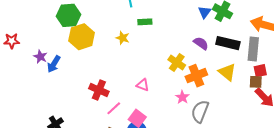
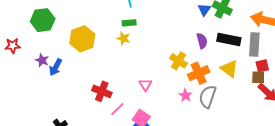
green hexagon: (69, 15) -> (43, 20), moved
green rectangle: (145, 22) -> (129, 23), moved
purple semicircle: (201, 43) -> (202, 41), turned 42
pink triangle: (143, 85) -> (145, 85), turned 40
gray semicircle: (200, 111) -> (208, 97), moved

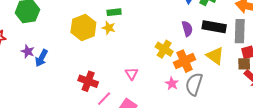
yellow hexagon: (82, 39) -> (83, 27), moved

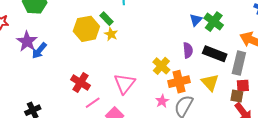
green rectangle: (114, 12) -> (106, 19), moved, turned 40
purple star: (28, 51) -> (27, 41), size x1.5
pink triangle: (132, 74) -> (125, 84), size x1.6

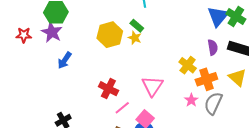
green rectangle: (106, 19) -> (137, 26), moved
blue triangle: (196, 20) -> (218, 16), size x1.6
purple star: (27, 41) -> (52, 32), moved

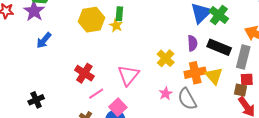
green rectangle: (137, 26) -> (119, 14), turned 48
orange cross: (206, 79) -> (195, 73), moved
gray semicircle: (213, 103) -> (187, 99), turned -60

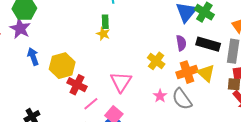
yellow hexagon: (92, 20) -> (62, 66), moved
blue arrow: (44, 40) -> (33, 56), turned 126

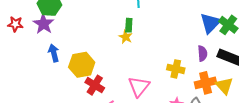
yellow cross: (156, 61) -> (176, 69), turned -30

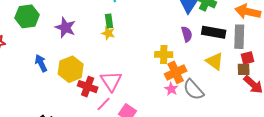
purple star: (44, 24) -> (65, 28), moved
orange cross: (206, 83) -> (176, 72), moved
pink triangle: (139, 86) -> (111, 81), moved

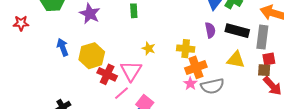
yellow star: (108, 33) -> (149, 48), moved
yellow triangle: (215, 61) -> (236, 60), turned -30
gray semicircle: (193, 90) -> (212, 86), turned -65

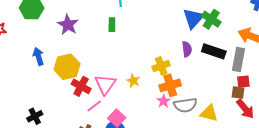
yellow star: (149, 48) -> (133, 81), moved
yellow cross: (186, 49) -> (161, 66), turned -30
yellow triangle: (236, 60) -> (209, 113), moved

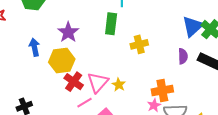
purple star: (68, 25) -> (68, 32), moved
green rectangle: (112, 25) -> (111, 24), size x1.5
yellow cross: (161, 66) -> (139, 44), moved
yellow star: (133, 81) -> (119, 85), moved

